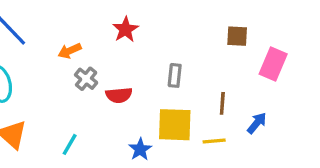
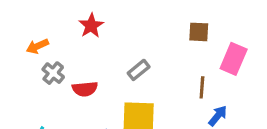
gray rectangle: (175, 75) -> (139, 70), turned 45
brown line: (222, 103) -> (202, 87), moved

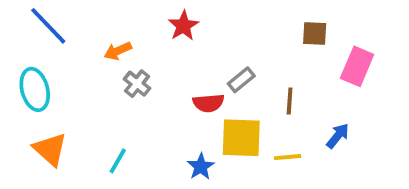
brown line: (202, 87) -> (290, 101), moved
red semicircle: (85, 89) -> (208, 103), moved

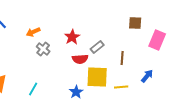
red star: (183, 26) -> (72, 37), moved

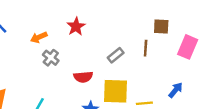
red star: (72, 37) -> (76, 27), moved
brown line: (122, 58) -> (146, 48), moved
red semicircle: (80, 59) -> (83, 77), moved

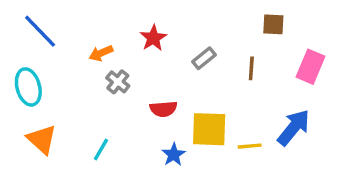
brown square: (161, 27) -> (273, 24), moved
gray rectangle: (116, 55) -> (204, 58), moved
blue arrow: (176, 90) -> (294, 128), size x1.6

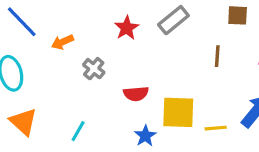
orange arrow: (101, 53) -> (62, 42), moved
gray rectangle: (204, 58) -> (173, 20), moved, size x1.4

